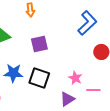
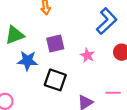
blue star: (13, 73) -> (27, 61), moved
pink star: (75, 78) -> (87, 55), moved

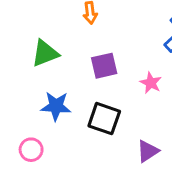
blue star: (27, 61) -> (56, 106), moved

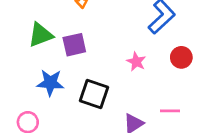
purple square: (104, 66) -> (74, 45), moved

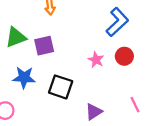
red circle: (181, 57) -> (124, 56), moved
pink line: (170, 111) -> (135, 105), moved, turned 63

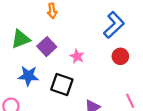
purple square: (44, 46) -> (47, 47), turned -30
pink star: (96, 60) -> (77, 56), moved

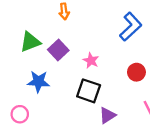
red circle: (120, 56) -> (136, 72), moved
black square: (62, 84) -> (89, 91), moved

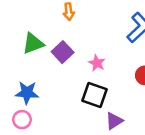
blue star: (38, 82) -> (27, 93), moved

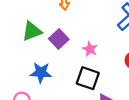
blue star: (27, 93) -> (41, 73), moved

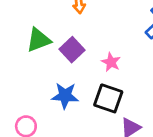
blue star: (41, 73) -> (65, 96), moved

